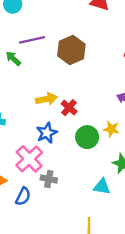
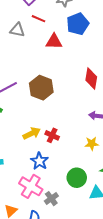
green circle: (87, 137) -> (77, 178), moved
gray cross: (49, 179) -> (51, 199), turned -32

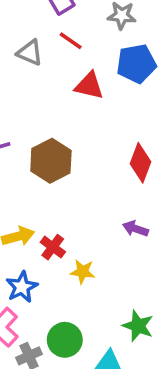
yellow star: (92, 144) -> (83, 272), moved
green circle: (77, 178) -> (65, 340), moved

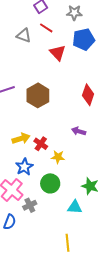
red triangle: (89, 86) -> (58, 53), turned 36
purple arrow: (135, 229) -> (79, 131), moved
green circle: (65, 340) -> (50, 183), moved

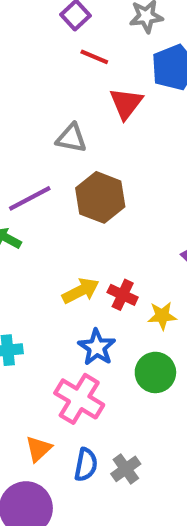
gray triangle: (24, 35) -> (71, 138), moved
red triangle: (58, 53) -> (126, 103), turned 30
gray cross: (30, 205) -> (126, 469), moved

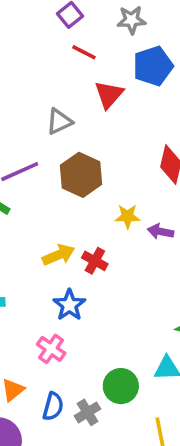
gray triangle: (71, 138) -> (59, 122), turned -40
yellow star: (162, 316) -> (128, 216), moved
green circle: (155, 372) -> (121, 386), moved
pink cross: (79, 399) -> (51, 349), size x0.7

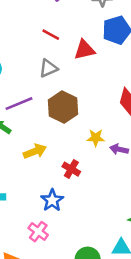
red line: (84, 52) -> (51, 35), moved
red triangle: (109, 95) -> (85, 50), turned 35
yellow arrow: (59, 255) -> (35, 151), moved

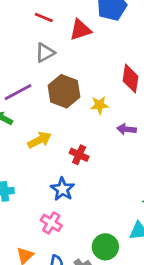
yellow star: (96, 138) -> (99, 105), moved

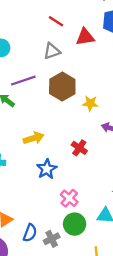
yellow arrow: (39, 140) -> (34, 138), moved
red cross: (79, 155) -> (79, 148), moved
pink cross: (51, 223) -> (69, 198), moved

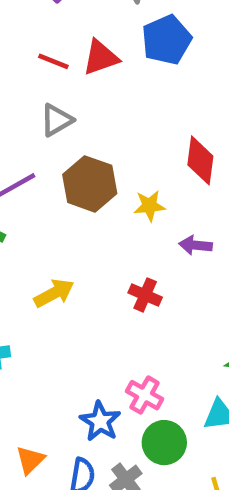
red triangle: (85, 37) -> (101, 57), moved
blue star: (47, 169) -> (100, 421), moved

